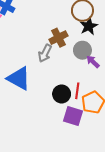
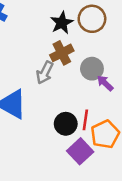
black star: (89, 26) -> (62, 23), moved
purple square: (73, 116) -> (80, 151), turned 30

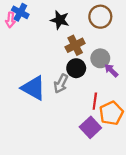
black star: (62, 23) -> (60, 20), moved, turned -30
gray arrow: (45, 73) -> (61, 84), moved
black circle: (66, 124) -> (76, 68), moved

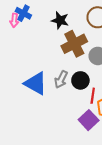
brown cross: (75, 45) -> (74, 44), size x1.4
black circle: (76, 68) -> (80, 80), moved

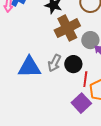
blue triangle: (36, 83) -> (29, 67), turned -30

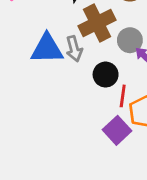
gray arrow: (54, 63) -> (74, 49), moved, turned -42
blue triangle: (29, 67) -> (47, 49), moved

